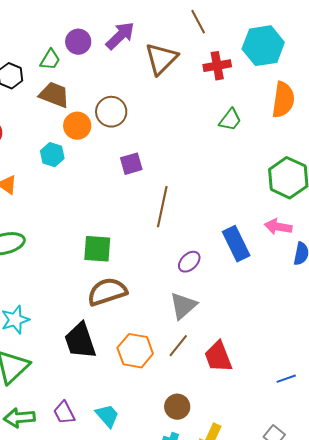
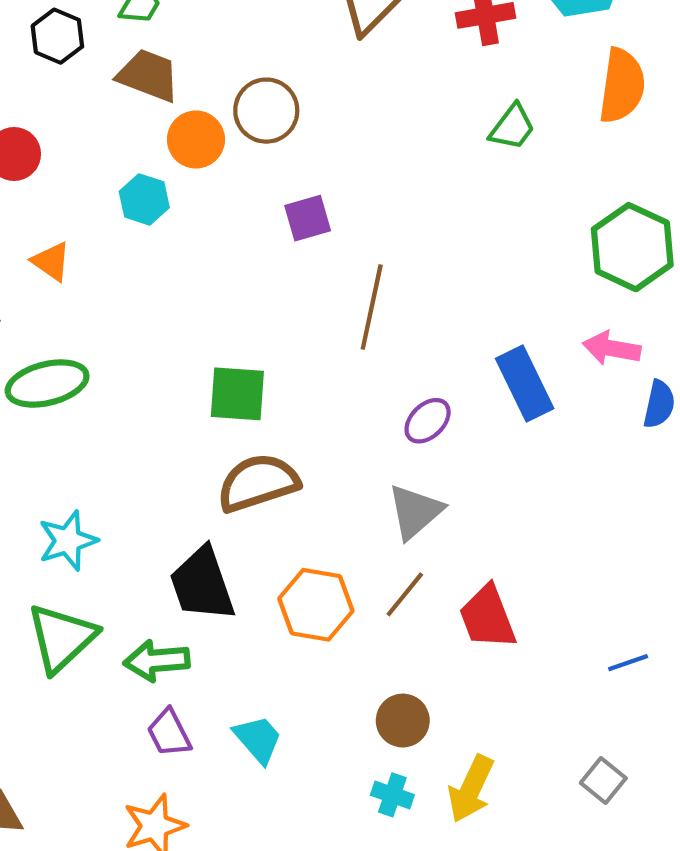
green arrow: (19, 418) -> (157, 661), moved

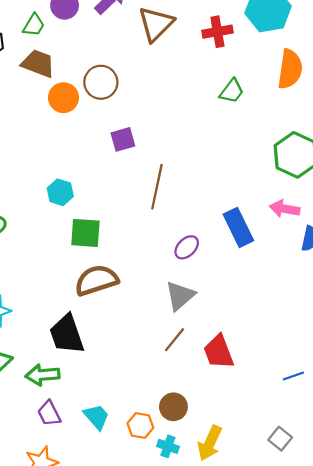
cyan hexagon: (144, 199) -> (60, 192), moved
orange hexagon: (316, 605) -> (140, 425), moved, size x0.7

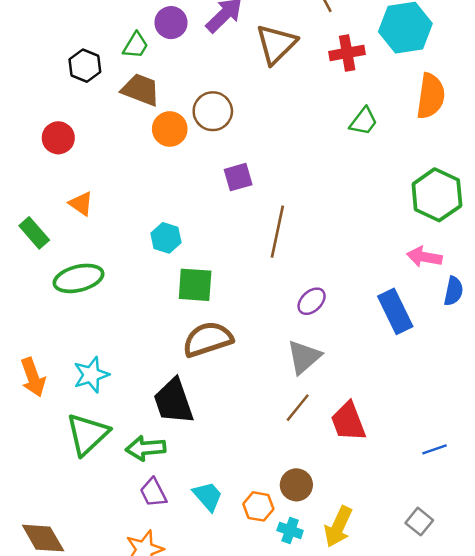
blue rectangle: (238, 227) -> (395, 311), moved

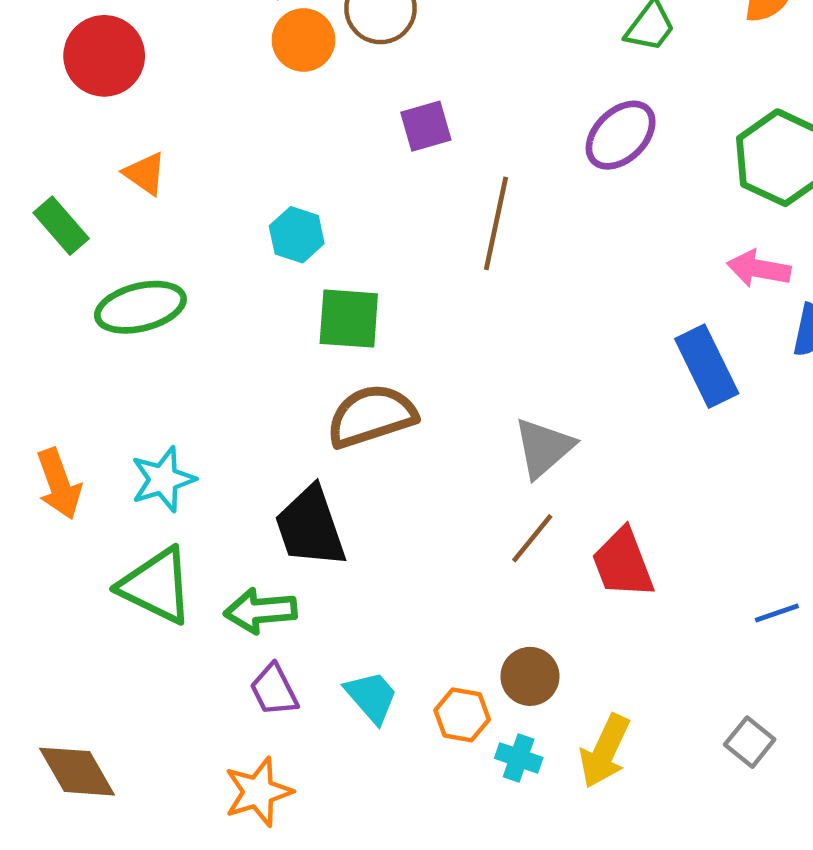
red circle: (58, 138) -> (104, 56), size x1.4
purple ellipse: (312, 301) -> (621, 135), moved, size x1.4
green triangle: (87, 434) -> (156, 586), turned -51

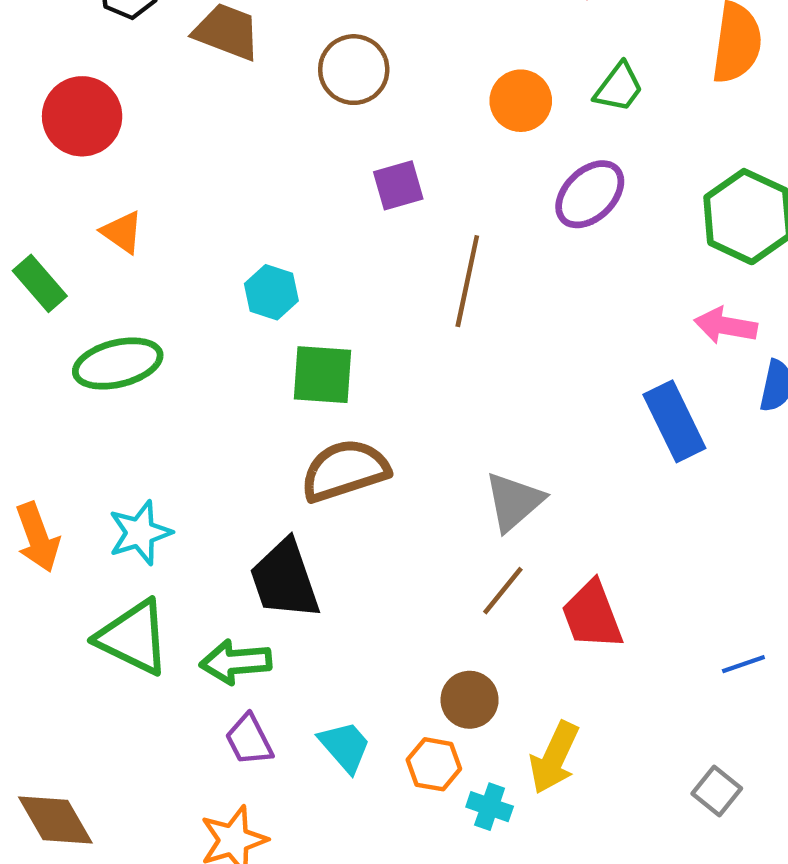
orange circle: (303, 40) -> (521, 101), moved
brown circle: (530, 676) -> (470, 700), moved
yellow arrow: (605, 751) -> (554, 758), moved

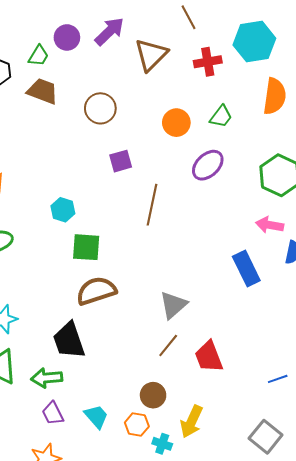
gray square: (717, 791) -> (266, 437), size x1.5

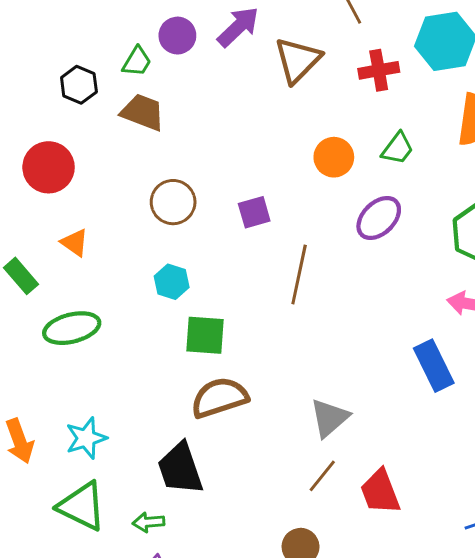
brown circle: (100, 108) -> (173, 202), moved
green arrow: (47, 378) -> (148, 522), size x0.7

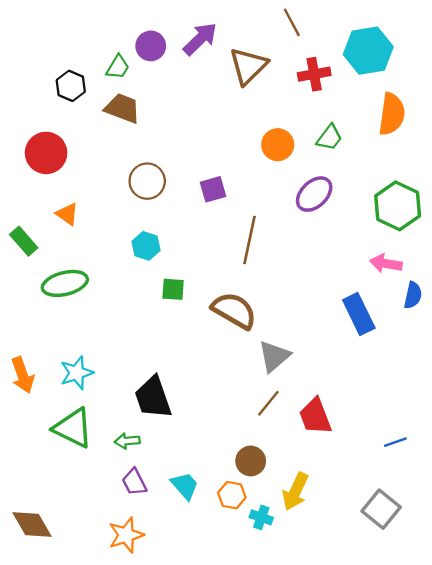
green square: (205, 335) -> (173, 289), size x0.7
brown semicircle: (219, 398) -> (234, 310), moved, turned 48

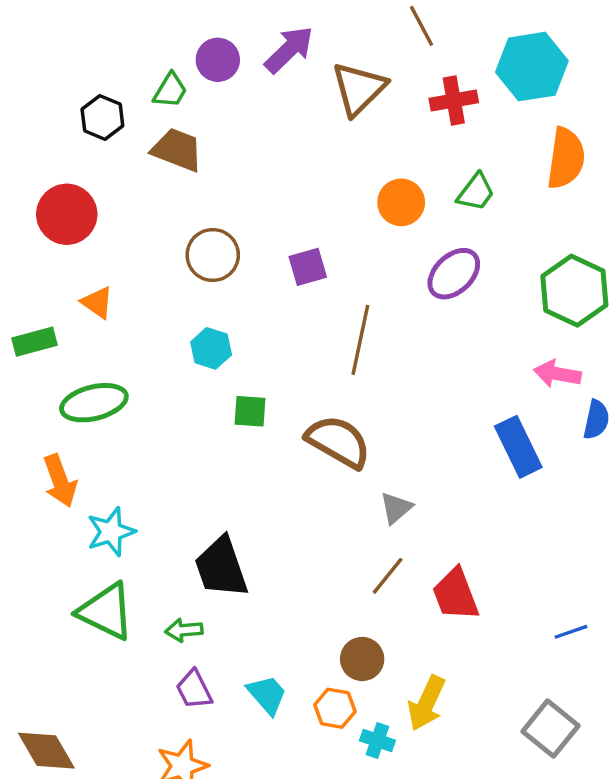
green rectangle: (24, 241) -> (35, 342), turned -64
gray triangle: (274, 356) -> (396, 508), size x0.7
orange arrow: (23, 375) -> (60, 481), moved

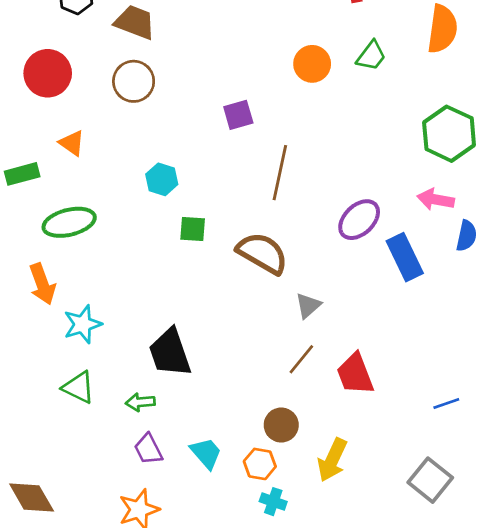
brown circle: (213, 255) -> (134, 81), moved
purple ellipse: (454, 274) -> (359, 220), moved
green triangle: (106, 611) -> (79, 387), size x0.7
cyan cross: (377, 740) -> (273, 502), moved

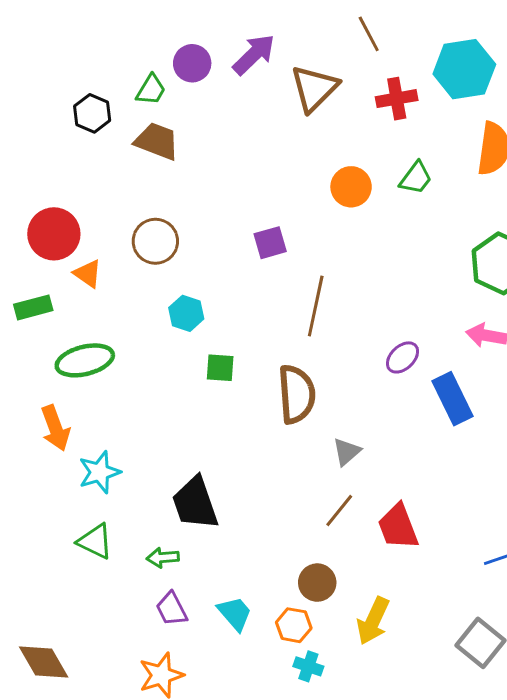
red circle: (48, 73) -> (54, 234), moved
brown circle: (134, 81) -> (155, 241), moved
purple ellipse: (359, 220) -> (403, 357), size x0.7
brown semicircle: (262, 253) -> (297, 394), turned 56

